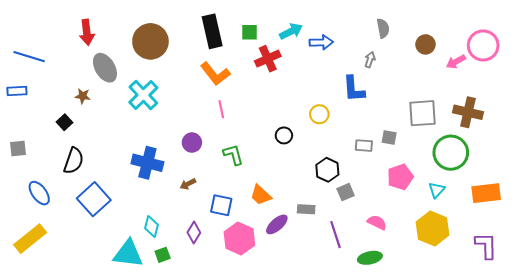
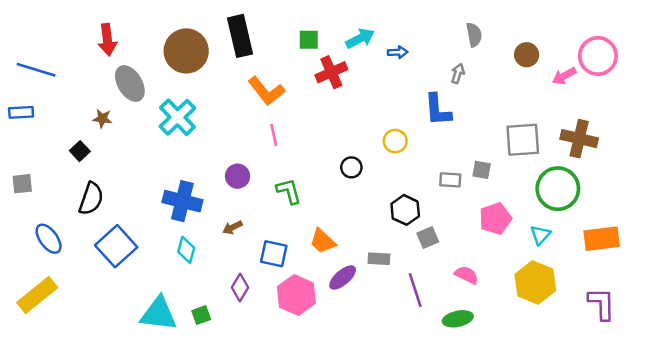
black rectangle: (212, 31) -> (240, 36), moved
blue arrow: (321, 42) -> (398, 52), size x0.7
cyan diamond: (151, 226) -> (186, 250), moved

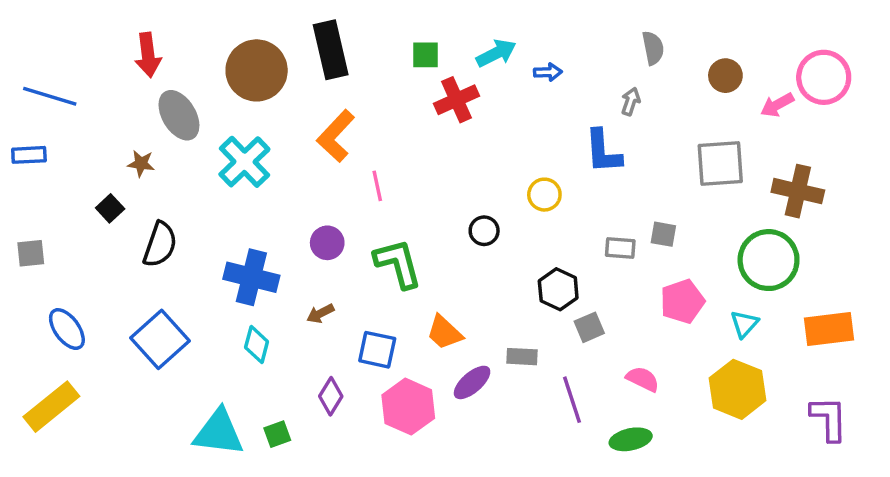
orange L-shape: (266, 91) -> (336, 136), moved, turned 81
gray square: (523, 140) -> (720, 164), moved
green L-shape: (289, 191) -> (398, 263), size x1.4
black semicircle: (91, 199) -> (160, 245), moved

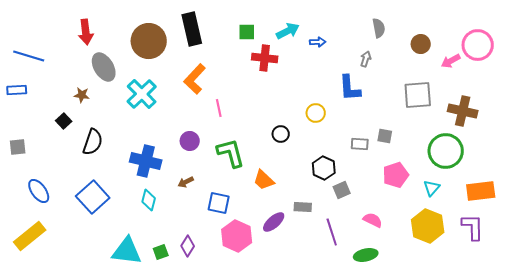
red cross: (457, 100) -> (265, 58), turned 30
orange trapezoid: (444, 332) -> (264, 180), moved
purple diamond: (331, 396) -> (188, 246), moved
purple L-shape: (829, 419) -> (473, 227), moved

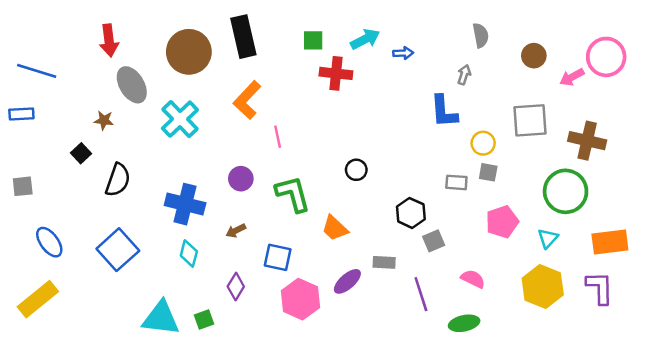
yellow circle: (316, 113) -> (483, 143), moved
purple diamond: (188, 246) -> (236, 286), moved

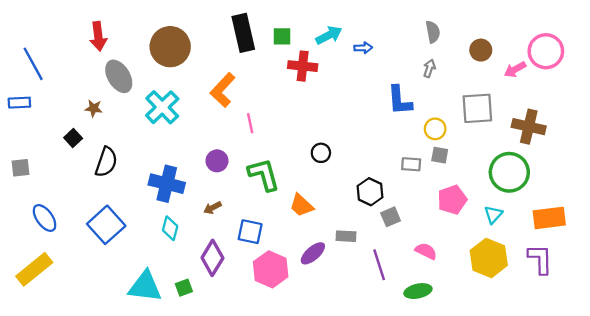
black rectangle: (243, 37) -> (243, 33), moved
blue line: (37, 71) -> (33, 64), turned 44
gray arrow: (464, 75) -> (429, 68), moved
purple diamond: (236, 286) -> (212, 258), size x1.4

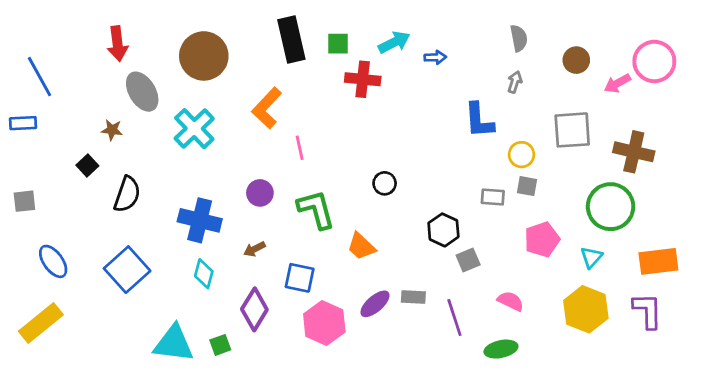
gray rectangle: (346, 236) -> (413, 297), moved

